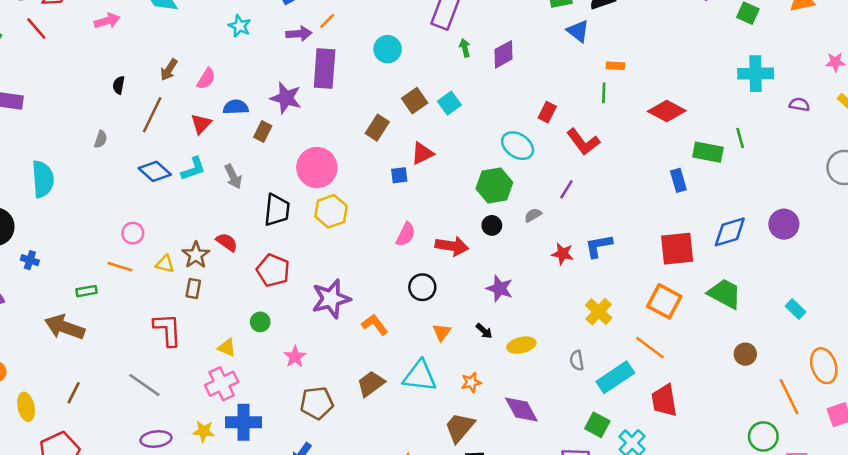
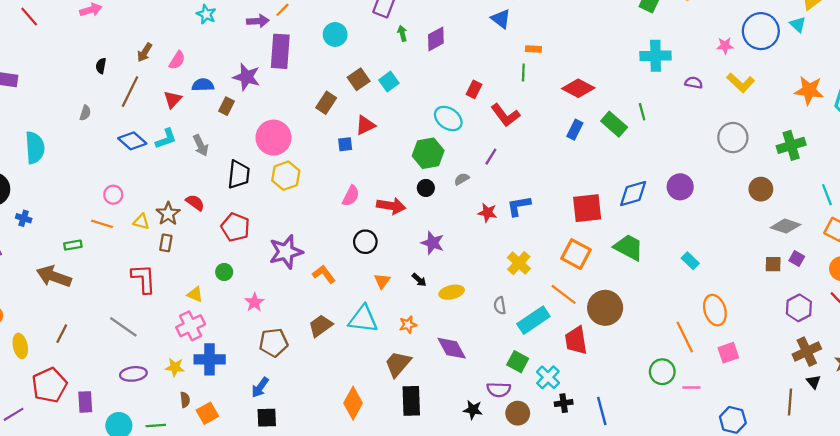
green rectangle: (708, 152) -> (614, 124), turned 30
blue rectangle: (678, 180) -> (575, 130), moved, turned 42
brown circle: (745, 354) -> (605, 308), moved, size x1.8

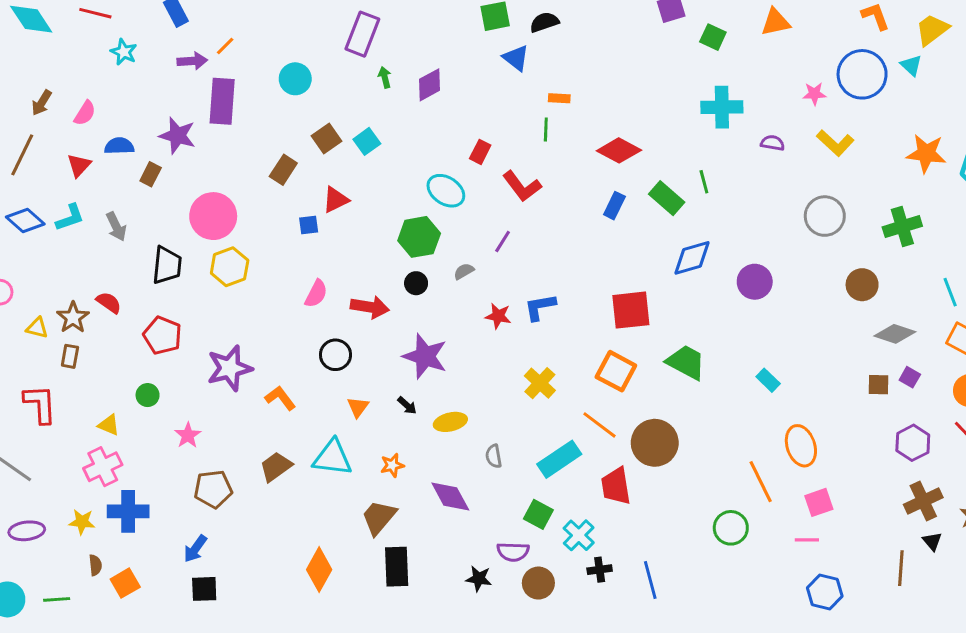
blue diamond: (633, 194) -> (692, 258), moved
purple star: (433, 243) -> (425, 356), size x1.4
gray semicircle: (500, 306) -> (494, 456), moved
pink line: (691, 387) -> (807, 540), moved

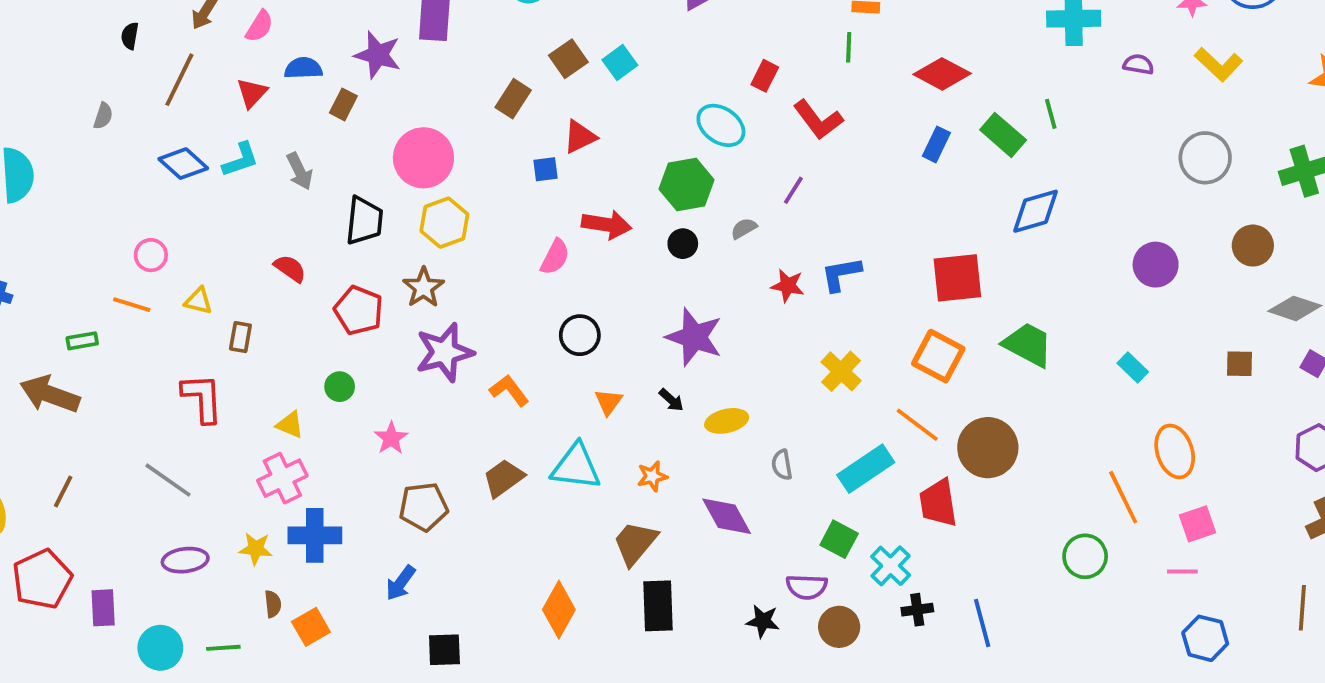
purple circle: (755, 282) -> (1156, 265), moved
red arrow: (370, 307) -> (607, 225), moved
brown star: (73, 317) -> (423, 287), moved
brown square: (878, 385) -> (1239, 364), moved
black square: (204, 589) -> (444, 650), moved

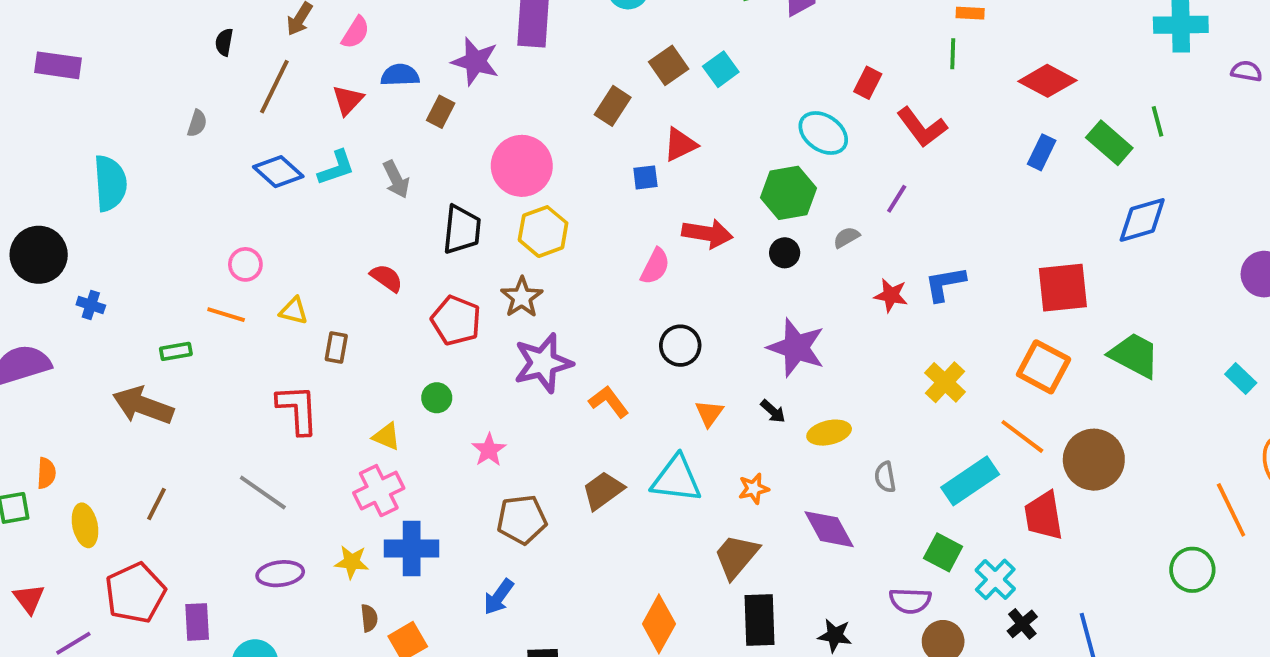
black cross: (917, 610) -> (1022, 624), turned -32
black star: (763, 621) -> (835, 635), moved

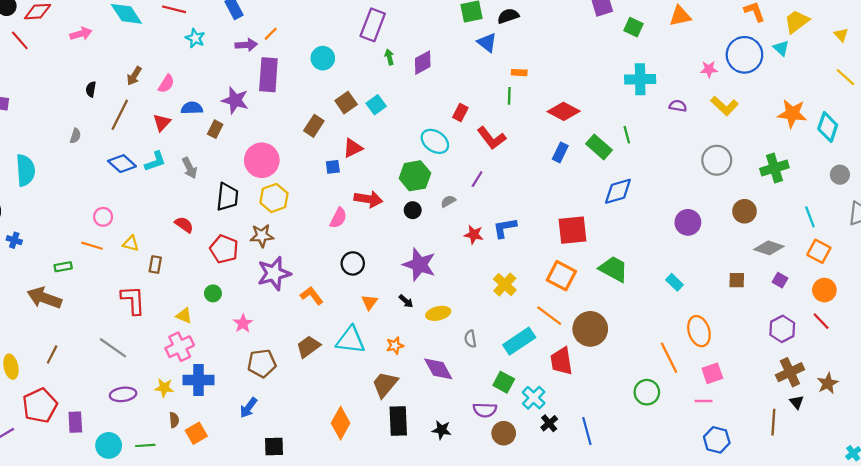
brown star: (522, 297) -> (262, 236), turned 30

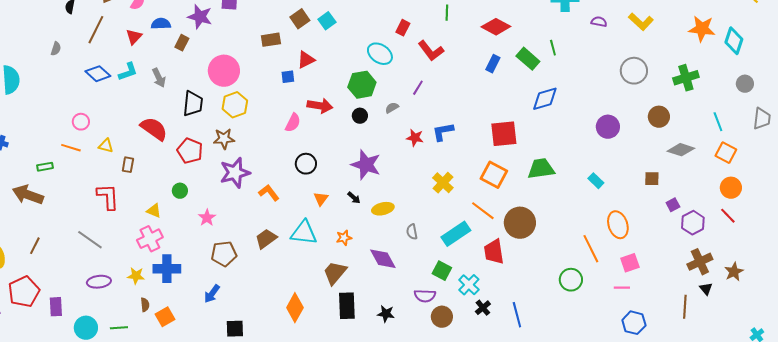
brown rectangle: (314, 126) -> (271, 40), turned 48
red semicircle: (184, 225) -> (154, 129), size x1.6
green trapezoid: (614, 269) -> (541, 169), turned -36
purple square: (780, 280) -> (673, 205), moved, turned 32

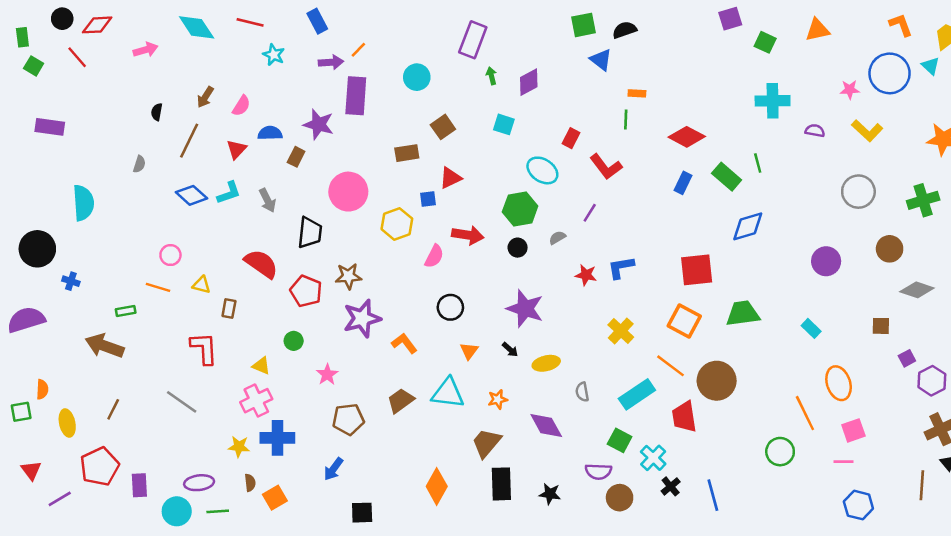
cyan square: (327, 21) -> (504, 124), moved, turned -36
yellow hexagon: (235, 105) -> (397, 224), moved
purple ellipse: (99, 282) -> (199, 483), moved

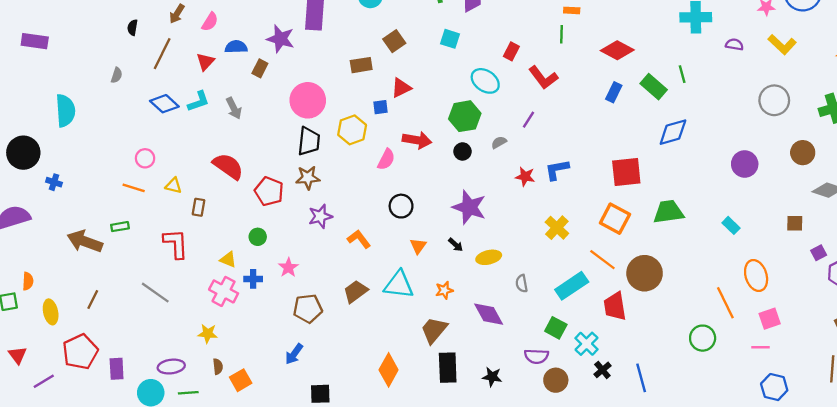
black trapezoid: (310, 233) -> (309, 141), moved
green rectangle: (126, 311) -> (120, 227), moved
purple star: (362, 318) -> (320, 216), size x0.7
pink cross: (256, 401) -> (224, 291), turned -36
blue cross: (277, 438) -> (253, 279), moved, size x0.6

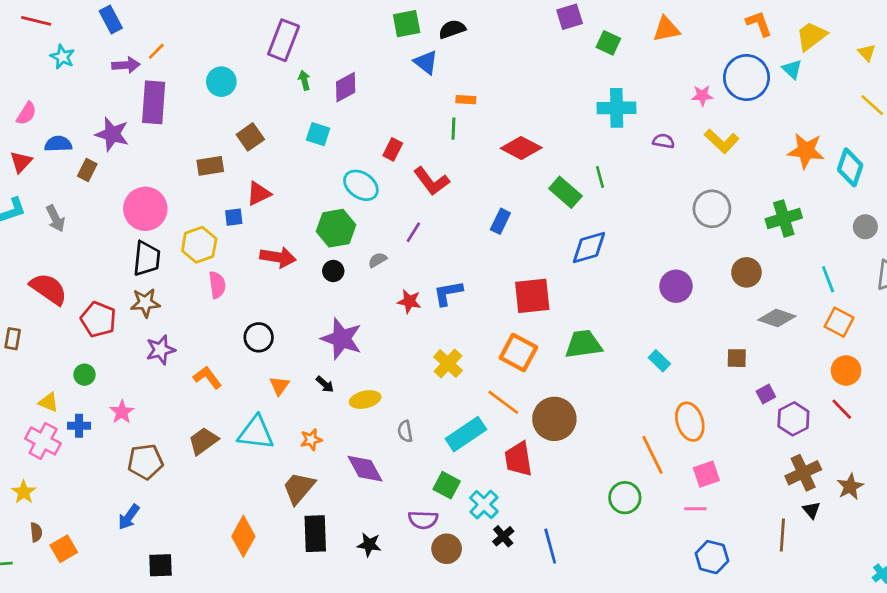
blue rectangle: (614, 92) -> (500, 221), moved
pink semicircle: (386, 159) -> (217, 285), moved, turned -35
yellow star: (208, 334) -> (24, 492), turned 30

